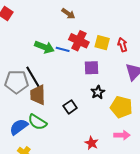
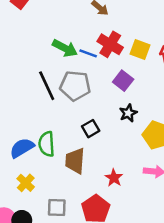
purple square: (92, 68) -> (123, 81), turned 35
gray pentagon: (16, 82) -> (75, 86), moved
brown trapezoid: (38, 95) -> (75, 161), moved
green semicircle: (37, 122) -> (47, 144), turned 48

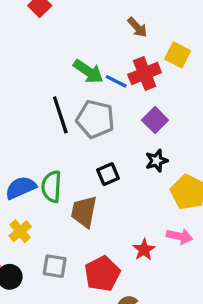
red cross: (110, 44) -> (145, 73), turned 30
yellow square: (140, 50) -> (178, 55), moved
red star: (114, 178) -> (144, 250), moved

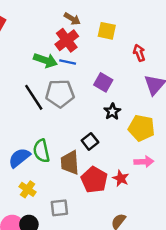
red cross: (145, 73) -> (67, 40), moved
black square: (108, 174) -> (90, 141), moved
red pentagon: (102, 274) -> (94, 180), moved

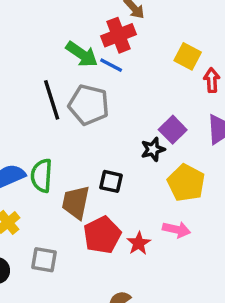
yellow square: (107, 31) -> (188, 56), moved
purple square: (103, 82) -> (173, 130), moved
black square: (90, 141) -> (111, 181), turned 35

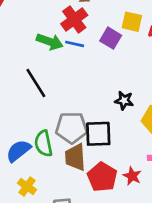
gray pentagon: (89, 105) -> (71, 128), moved
purple square: (173, 130) -> (111, 38), moved
black star: (153, 149) -> (124, 101), turned -30
black square: (111, 181) -> (98, 134), size x1.5

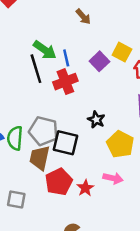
red cross: (74, 19) -> (65, 82), moved
blue line: (75, 44) -> (66, 58), turned 49
black line: (36, 83) -> (36, 69), moved

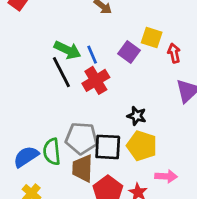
yellow pentagon: (120, 144) -> (142, 146), moved

